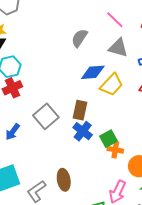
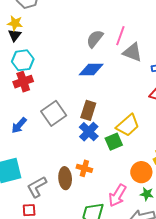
pink line: (115, 20) -> (120, 36), moved, turned 60
blue diamond: (93, 72) -> (91, 69), moved
yellow trapezoid: (112, 85) -> (128, 125), moved
orange cross: (115, 150) -> (84, 168), moved

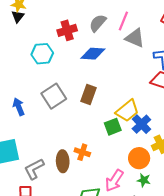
cyan hexagon: (23, 60) -> (42, 54), moved
red cross: (23, 82) -> (67, 30), moved
blue arrow: (19, 125) -> (19, 107), turned 114
blue cross: (89, 132) -> (141, 124), moved

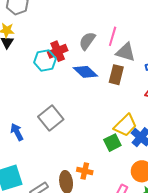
cyan hexagon: (42, 54) -> (45, 61), moved
blue diamond: (93, 54) -> (85, 72), turned 45
brown rectangle: (88, 94) -> (116, 75), moved

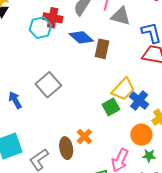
red cross: (58, 51) -> (53, 18), turned 36
brown rectangle: (116, 75) -> (102, 49), moved
orange cross: (85, 171) -> (84, 136), turned 35

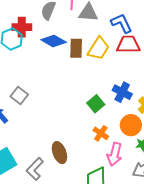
gray square: (48, 85) -> (19, 96), moved, size x0.7
yellow trapezoid: (123, 89) -> (98, 49), moved
orange cross: (84, 136) -> (101, 133), moved

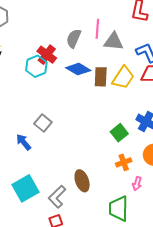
red cross: (22, 27) -> (47, 55), turned 36
orange cross: (101, 133) -> (124, 162), turned 35
pink arrow: (115, 154) -> (137, 184), size x0.6

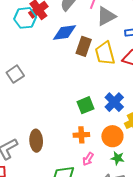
gray triangle: (114, 41) -> (106, 16), turned -50
blue diamond: (78, 69) -> (64, 33), turned -55
yellow trapezoid: (123, 77) -> (105, 53), turned 115

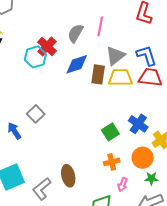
gray triangle: (106, 16) -> (115, 56), moved
yellow trapezoid: (105, 53) -> (120, 78), turned 115

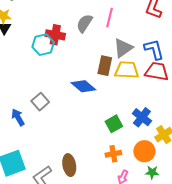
red cross: (47, 46) -> (55, 35), turned -36
blue diamond: (77, 64) -> (83, 86), moved, turned 55

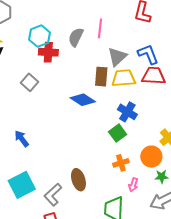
cyan hexagon: (43, 45) -> (39, 36), moved
gray square: (40, 102) -> (30, 82), moved
blue cross: (142, 117) -> (127, 112), moved

